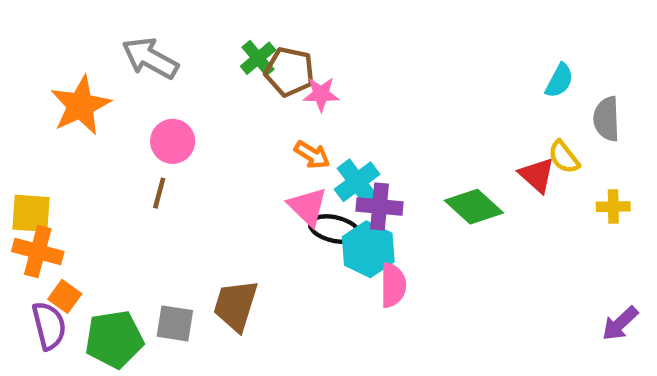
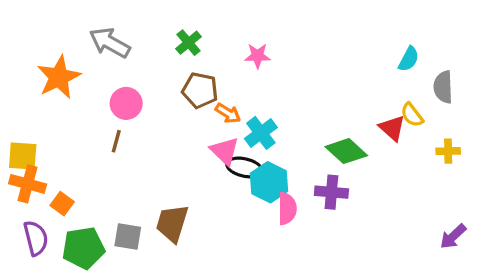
brown pentagon: (290, 72) -> (200, 90), moved
pink star: (321, 94) -> (258, 56), moved
purple cross: (379, 207) -> (331, 192), moved
orange square: (65, 296) -> (62, 204), moved

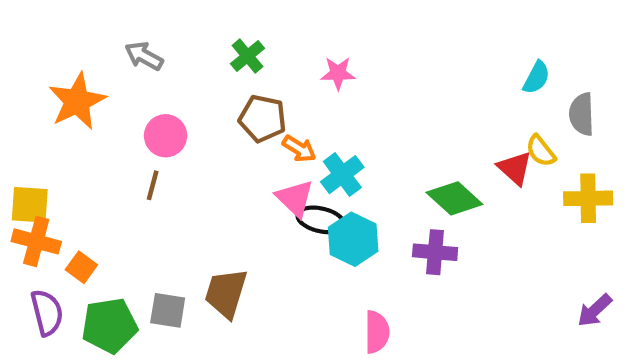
gray arrow: (110, 43) -> (144, 56), size x0.7
yellow cross: (448, 151) -> (588, 198), size x1.5
pink semicircle: (287, 209) -> (377, 332), moved

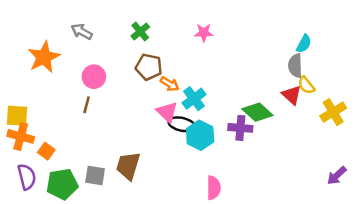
pink star: (338, 73) -> (204, 33), moved
gray semicircle: (582, 114) -> (295, 66), moved
yellow cross: (588, 198) -> (333, 112), turned -30
purple cross: (435, 252) -> (240, 128), moved

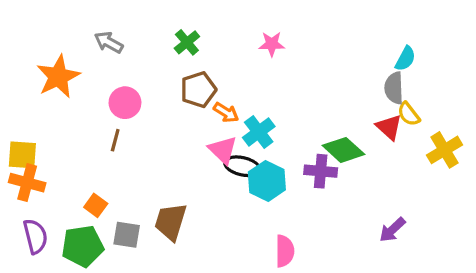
brown pentagon: (149, 67) -> (198, 90), turned -30
orange square: (46, 151) -> (96, 205), moved
purple arrow: (337, 176) -> (392, 230), moved

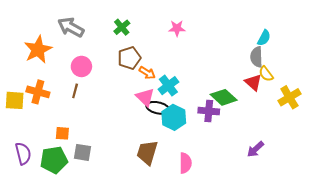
gray arrow: (109, 42) -> (71, 27), size x1.4
orange cross: (27, 183) -> (38, 92), moved
orange square: (96, 205) -> (62, 133), turned -32
brown trapezoid: (171, 222) -> (147, 152), moved

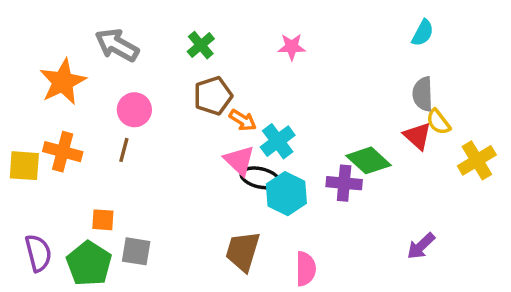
cyan semicircle: (264, 38) -> (423, 33), moved
green pentagon: (54, 160) -> (89, 264), turned -30

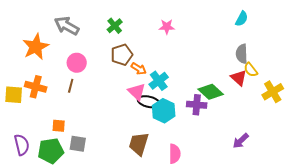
green pentagon: (89, 264) -> (51, 151), turned 30

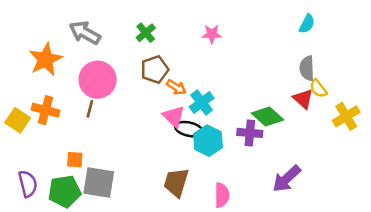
pink circle: (77, 63) -> (98, 80), size x1.5
yellow square: (14, 95) -> (18, 120), turned 30
purple arrow: (241, 141) -> (287, 179), moved, size x1.4
gray square: (78, 144) -> (99, 182), size x1.5

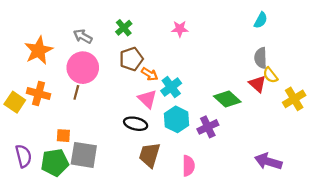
gray arrow: (85, 33) -> (83, 36), moved, size x0.7
black ellipse: (189, 129) -> (136, 124), moved
purple cross: (250, 133) -> (208, 127), moved, turned -30
purple arrow: (287, 179) -> (268, 161), moved, turned 60

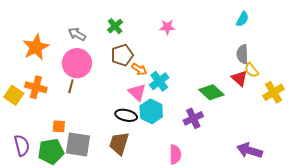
cyan hexagon: (177, 119) -> (151, 111), moved
brown trapezoid: (150, 155) -> (119, 143), moved

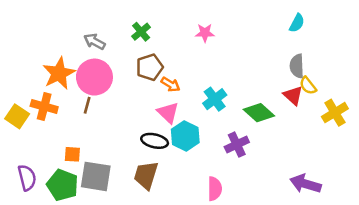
orange star: (36, 47) -> (59, 73), moved
cyan cross: (159, 81) -> (215, 99), moved
green pentagon: (51, 151) -> (63, 185), turned 30

